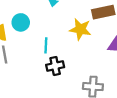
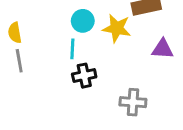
cyan circle: (21, 22) -> (83, 21), moved

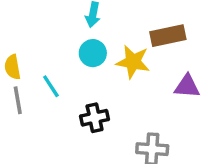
cyan line: (72, 49) -> (51, 86), moved, turned -36

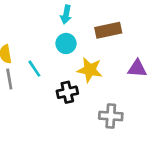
brown rectangle: (168, 36) -> (108, 30), moved
yellow star: (133, 62) -> (90, 70), moved

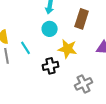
brown rectangle: (108, 30) -> (82, 19), turned -60
gray cross: (111, 116) -> (84, 84), turned -30

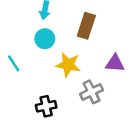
black cross: (51, 66) -> (46, 106), moved
gray cross: (84, 84) -> (92, 92), moved

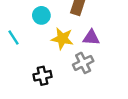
purple triangle: (115, 63) -> (91, 37), moved

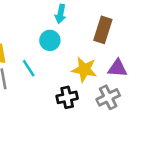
cyan circle: (41, 15) -> (50, 40), moved
black cross: (43, 76) -> (67, 97), moved

